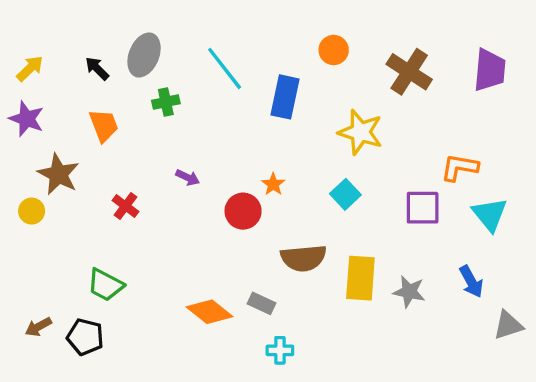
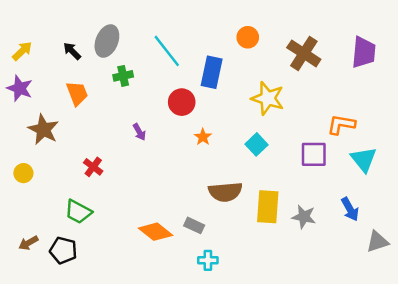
purple arrow: (188, 178) -> (139, 132), turned 35
red cross: (126, 206) -> (93, 167), moved
yellow circle: (32, 211) -> (23, 173), moved
red circle: (243, 211) -> (182, 102), moved

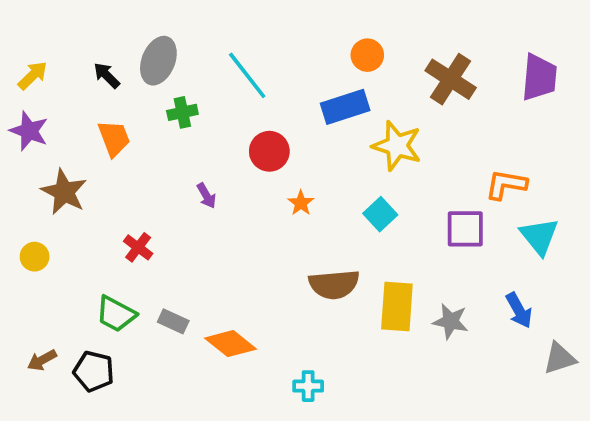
blue rectangle: (212, 72) -> (345, 107), moved, turned 60
gray rectangle: (194, 225) -> (173, 321), moved

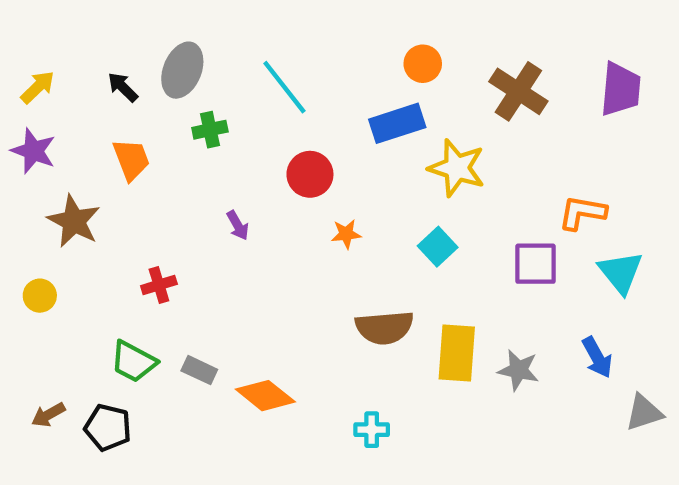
orange star: (301, 203) -> (346, 234), turned 30
red cross: (138, 247) -> (159, 285), turned 36
cyan cross: (308, 386) -> (372, 430), moved

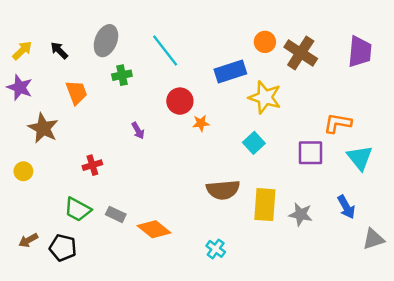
orange circle: (423, 64) -> (265, 42), moved
black arrow: (123, 87) -> (59, 51), moved
orange star: (346, 234) -> (201, 123), moved
cyan cross: (372, 430) -> (216, 249), turned 36

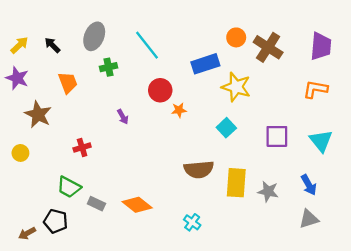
orange L-shape: (338, 123) -> (315, 89), moved
gray rectangle: (116, 214) -> (96, 204), moved
gray triangle: (373, 239) -> (309, 219), moved
brown arrow: (28, 240) -> (27, 233), moved

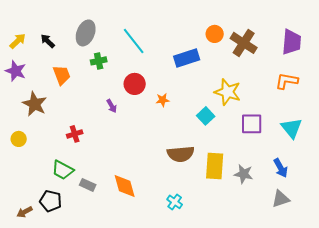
yellow star: (236, 87) -> (228, 92), moved
red circle: (160, 90) -> (135, 84), moved
orange diamond: (137, 205) -> (125, 186), turned 36

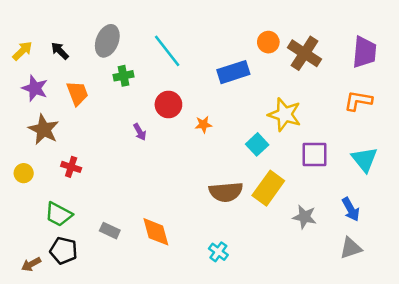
purple star: (16, 71) -> (35, 88), moved
red cross: (75, 134) -> (71, 167), moved, turned 35
yellow rectangle: (215, 166) -> (268, 188), moved, turned 32
green trapezoid: (63, 170) -> (59, 214), moved

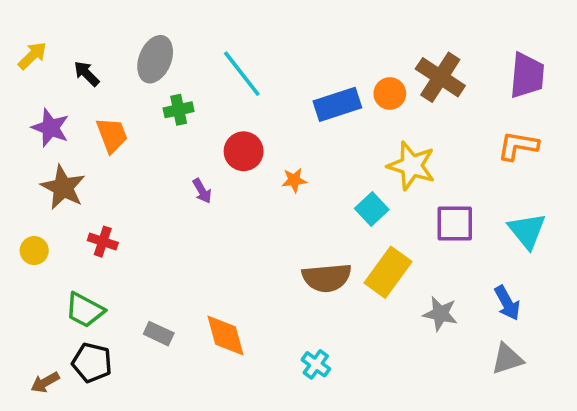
orange circle: (268, 42) -> (390, 93), moved
yellow arrow: (22, 51) -> (32, 56), moved

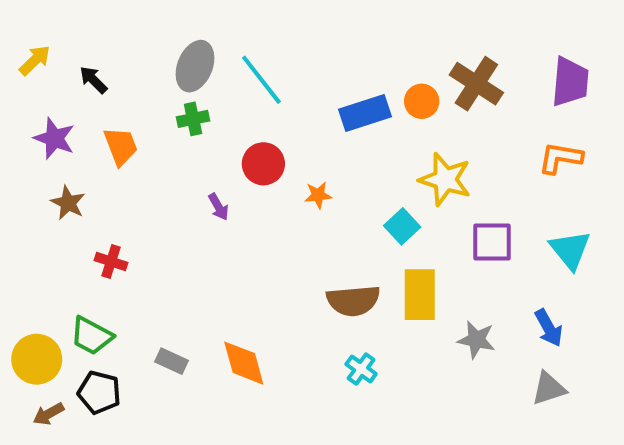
gray ellipse: (155, 59) -> (195, 66), moved
brown star: (63, 187) -> (68, 203), size x0.7
yellow circle: (34, 251) -> (37, 359), moved, size x1.6
yellow rectangle: (388, 272) -> (420, 295), turned -36
cyan cross: (316, 364) -> (361, 369), moved

